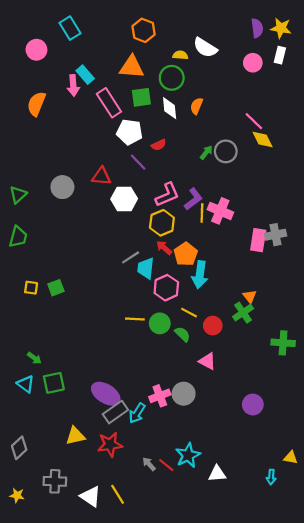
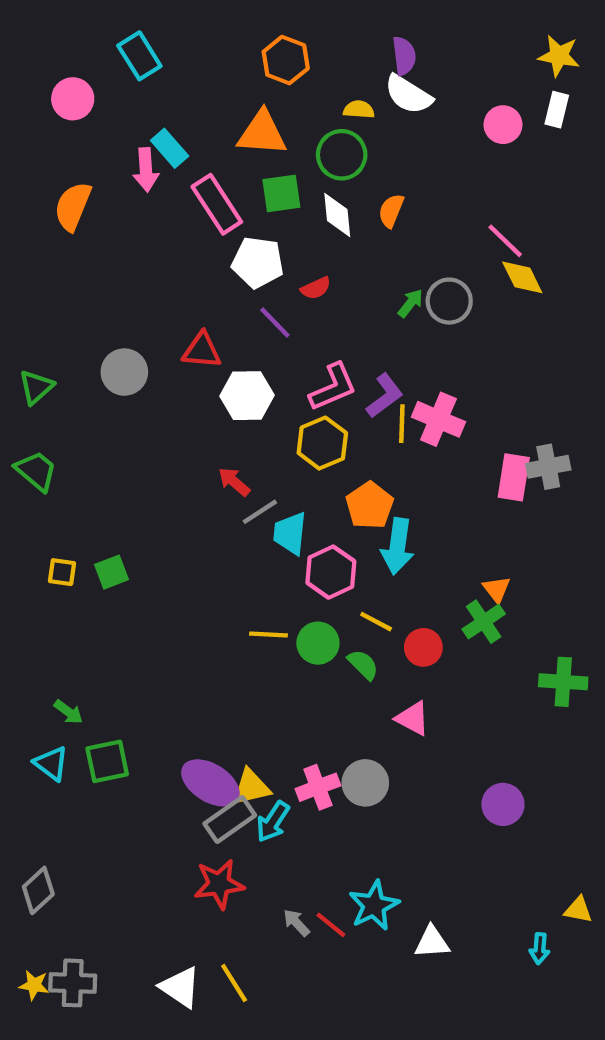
purple semicircle: (257, 28) -> (404, 56), moved
green trapezoid: (18, 237) -> (36, 471), turned -65
red arrow: (164, 248) -> (234, 482), moved
yellow triangle: (75, 436) -> (251, 787), moved
gray cross: (55, 481) -> (73, 983), moved

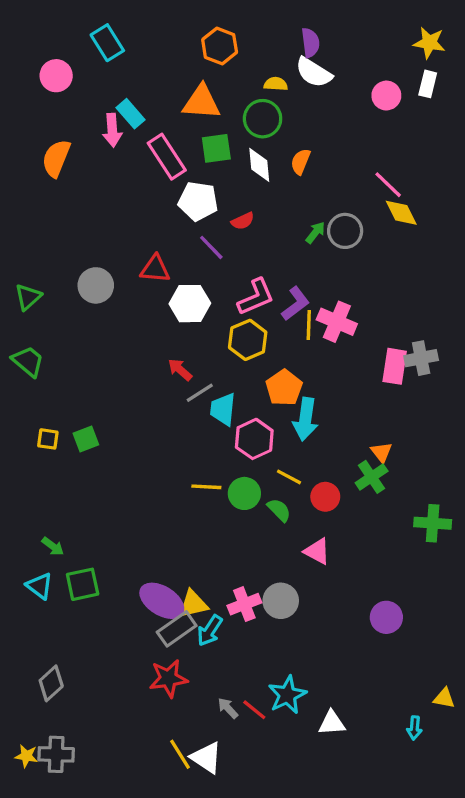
gray diamond: (38, 890) -> (51, 683), moved
white triangle: (180, 987) -> (206, 758), moved

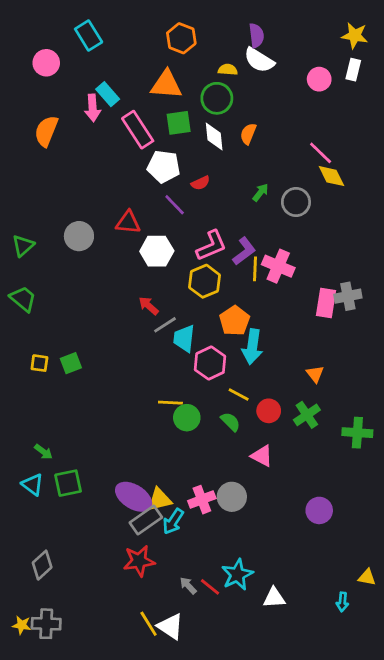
gray circle: (345, 231) -> (296, 202), moved
green cross: (372, 477) -> (307, 415), moved
green circle: (244, 493) -> (187, 418), moved

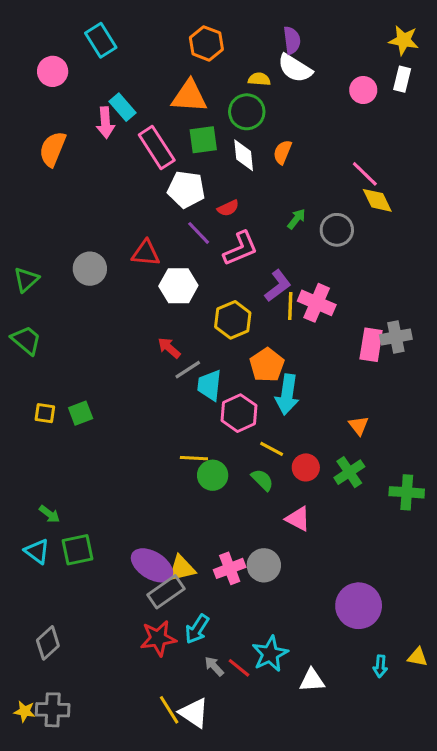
pink L-shape: (211, 246) -> (241, 248), moved
purple circle: (319, 510) -> (359, 606), moved, size x1.5
cyan arrow: (173, 521) -> (197, 629), moved
cyan arrow: (342, 602) -> (380, 666), moved

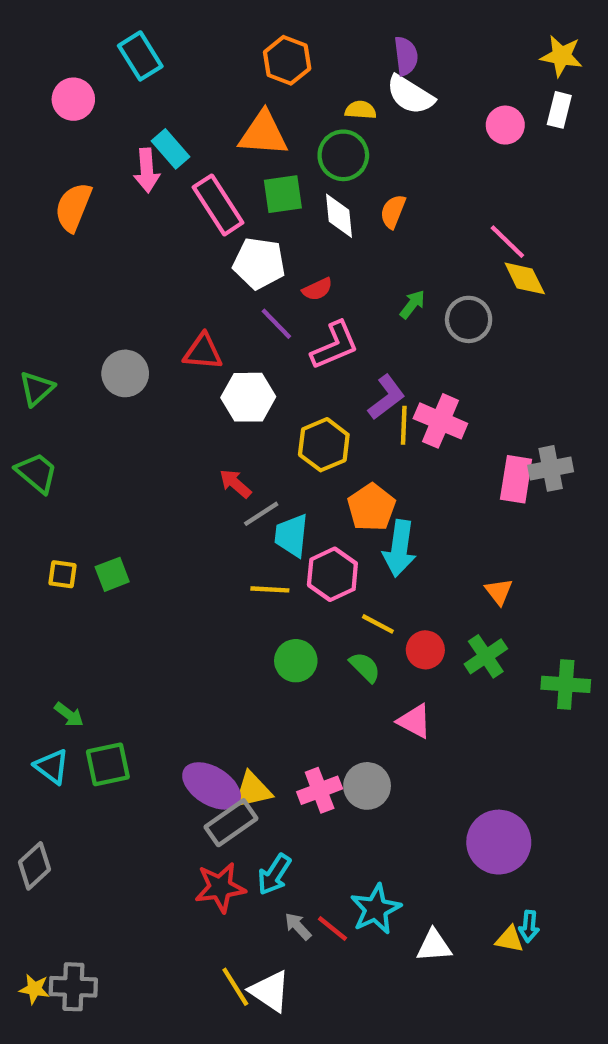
yellow line: (194, 458) -> (270, 589), moved
gray diamond: (48, 643) -> (34, 866), moved
yellow triangle: (418, 657) -> (510, 939), moved

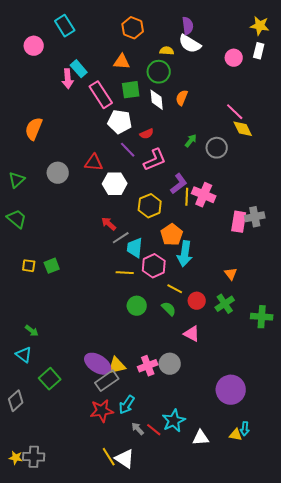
orange triangle: (263, 134) -> (122, 62), size x0.7
orange semicircle: (73, 207) -> (34, 129), moved
green square: (108, 764) -> (50, 379), moved, turned -30

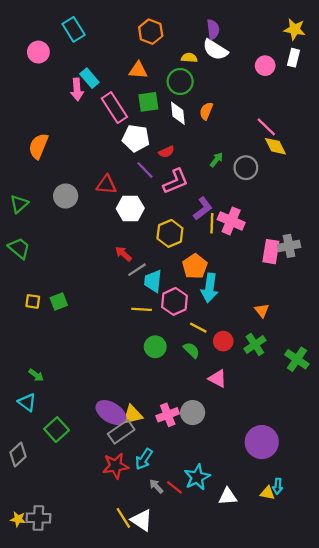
green cross: (262, 317) -> (297, 359), turned 30

